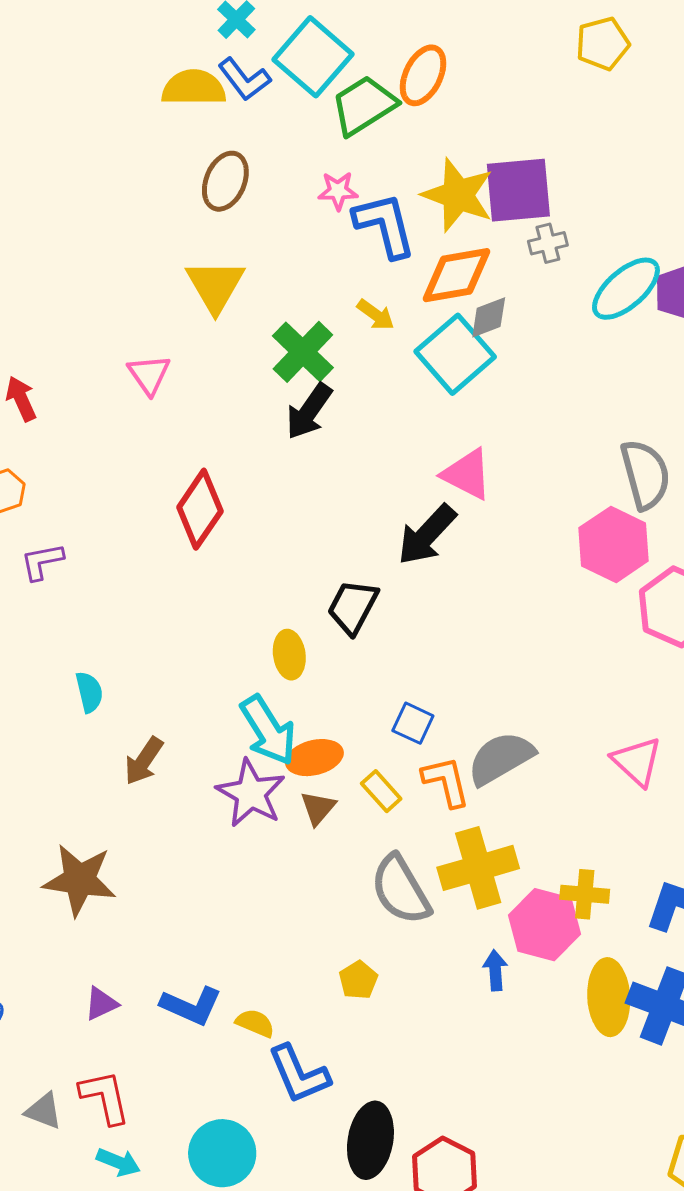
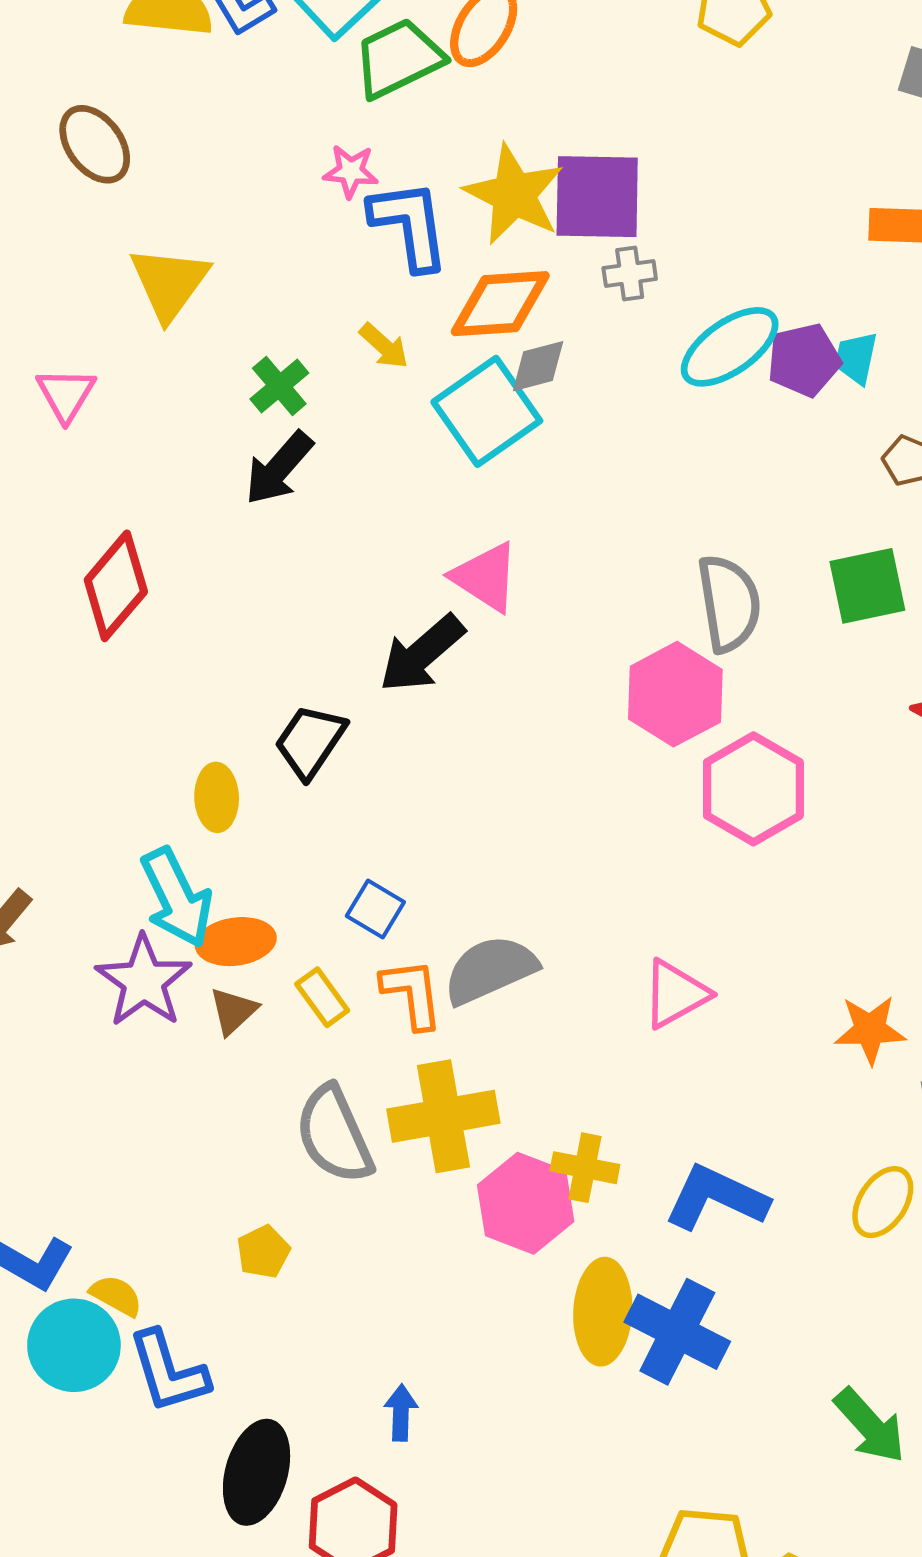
brown ellipse: (225, 181) -> (95, 144), moved, turned -66
green cross: (303, 352) -> (279, 386), size x0.7
pink triangle: (637, 761) -> (675, 994), turned 42
blue arrow: (495, 970) -> (401, 1413), moved
cyan circle: (222, 1153) -> (74, 1345), moved

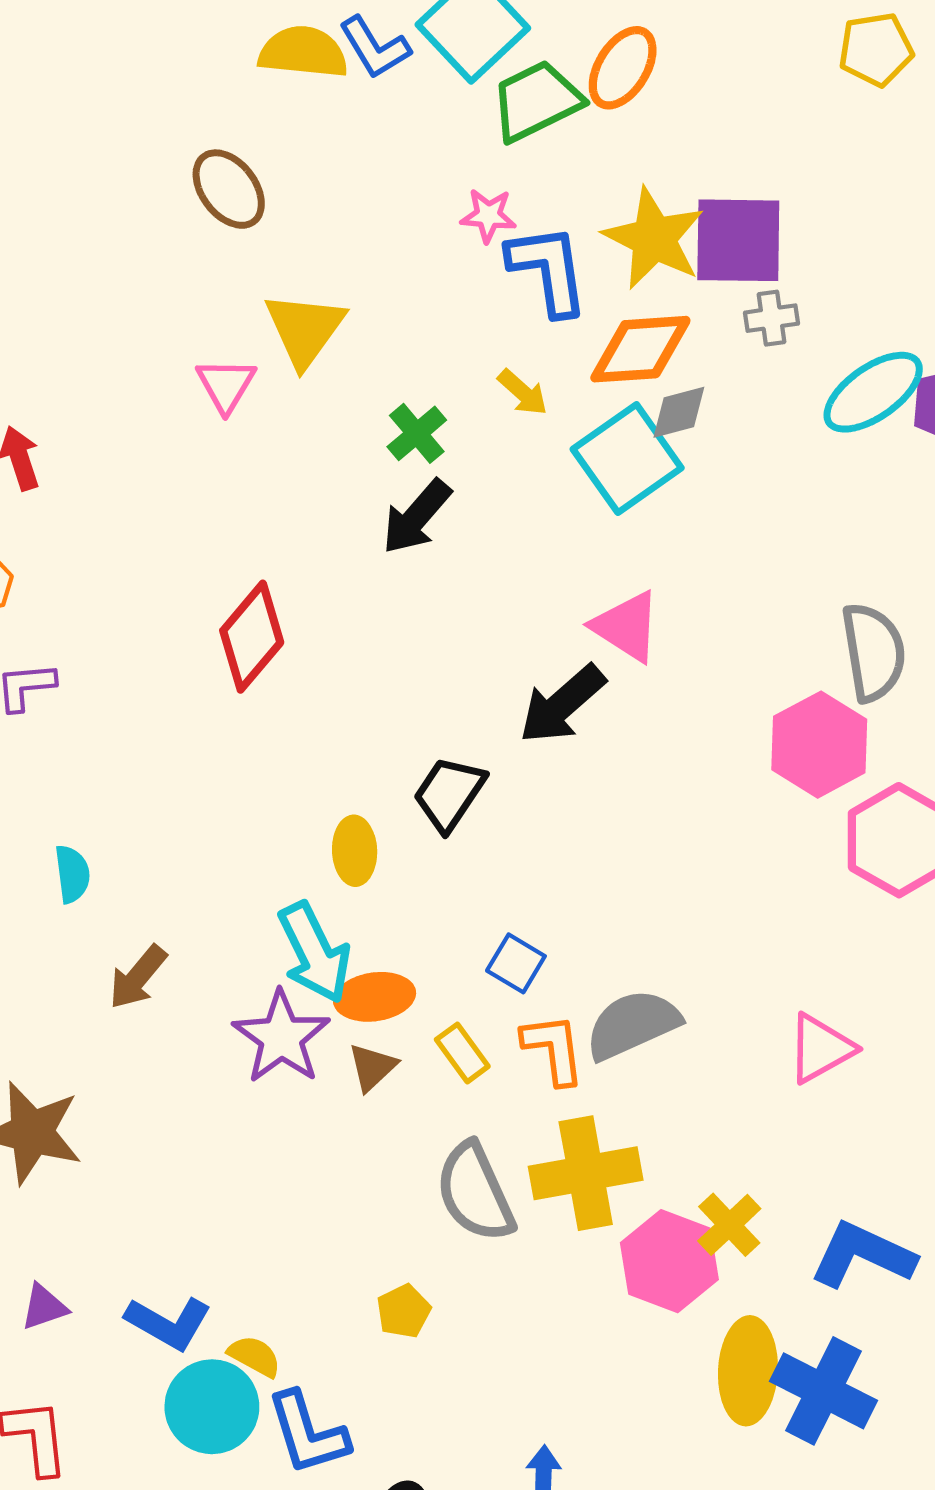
pink triangle: (66, 394) -> (226, 385), moved
yellow cross: (585, 1168) -> (729, 1225), turned 36

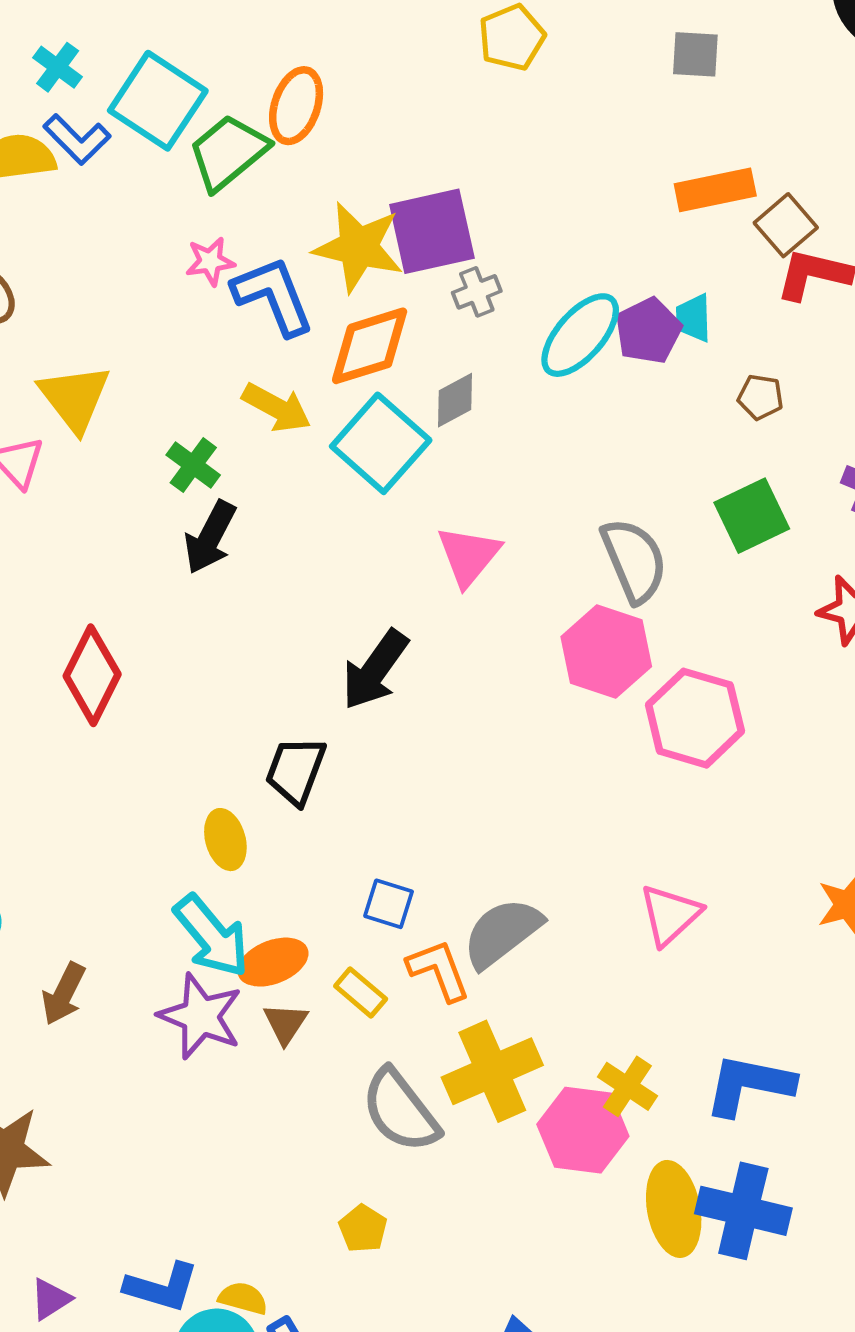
yellow arrow: (523, 392) -> (277, 408), size x1.4
gray diamond: (679, 412) -> (455, 400), moved
pink triangle: (626, 626) -> (469, 556), moved, turned 50

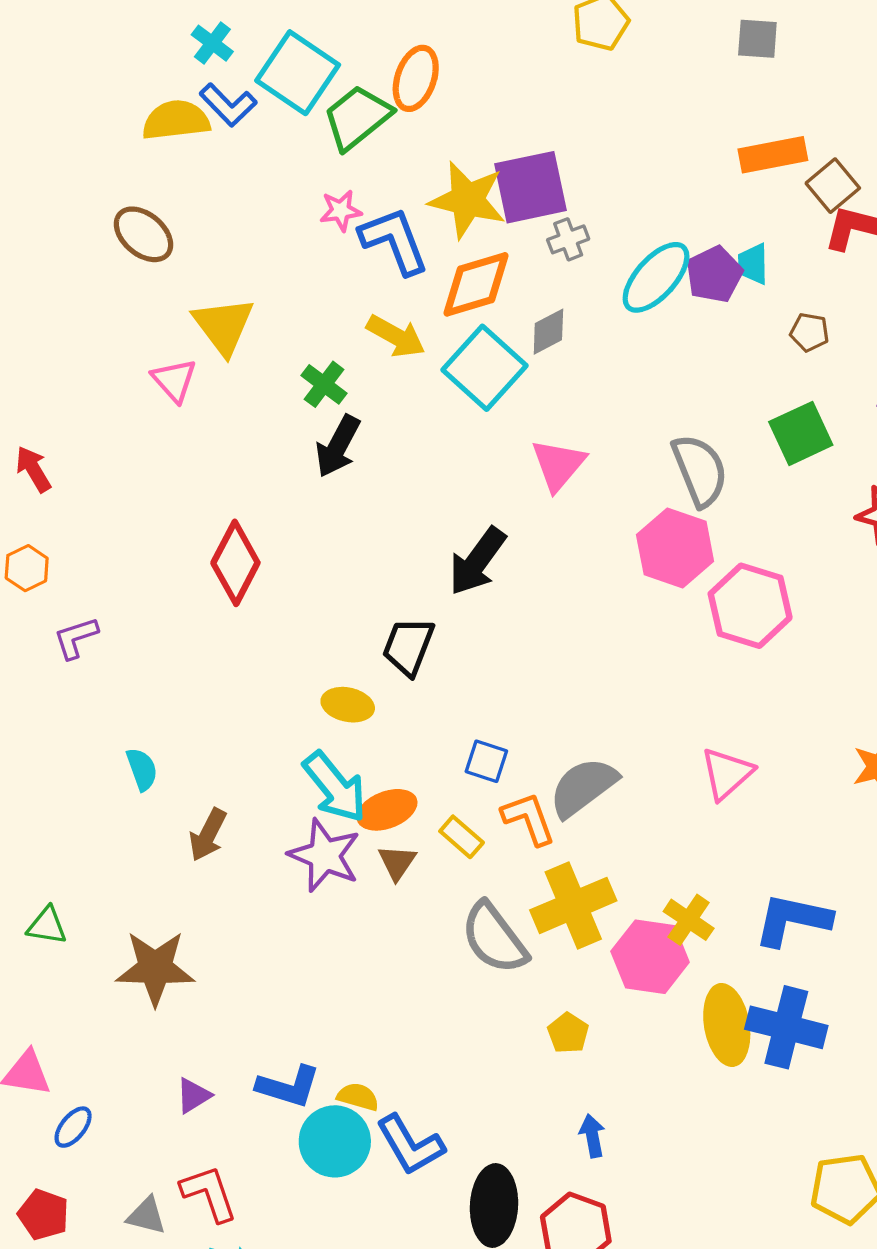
yellow ellipse: (225, 840) -> (348, 705), turned -63
yellow pentagon: (363, 1229) -> (568, 1033), moved

